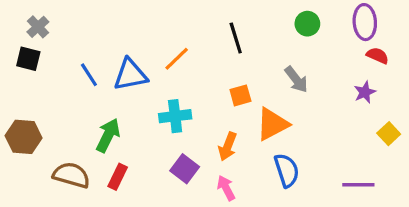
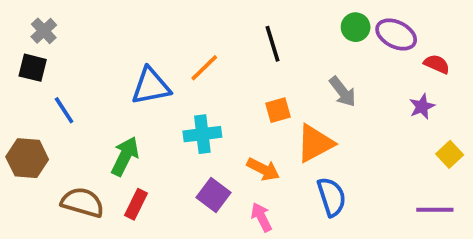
purple ellipse: (365, 22) -> (396, 35), moved, turned -60
blue line: (89, 75) -> (64, 110), moved
orange arrow: (228, 146) -> (263, 169), turned -84
purple line: (358, 185) -> (435, 210), moved

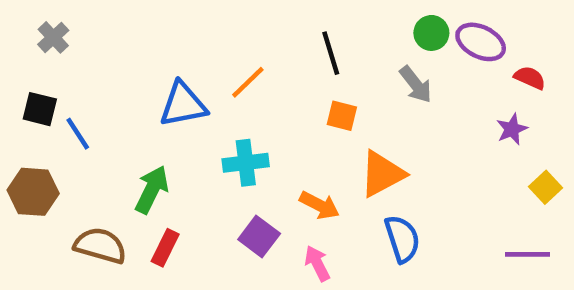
black square: (33, 68) -> (40, 109), moved
gray arrow: (343, 92) -> (416, 84), moved
orange square: (278, 110) -> (342, 116), moved, turned 30

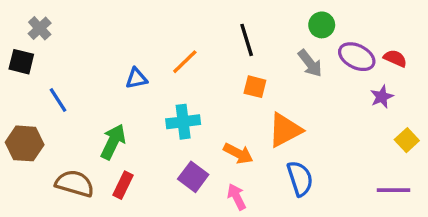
purple ellipse: (481, 42) -> (357, 57), moved
blue triangle: (183, 105) -> (136, 78), size x0.6
black square: (40, 109) -> (21, 62), moved

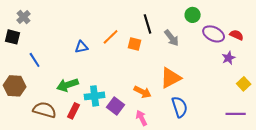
gray arrow: (310, 63) -> (172, 38), moved
orange square: (255, 87) -> (135, 44), moved
cyan cross: (183, 122) -> (95, 96), moved
green arrow: (113, 142) -> (68, 85), turned -135

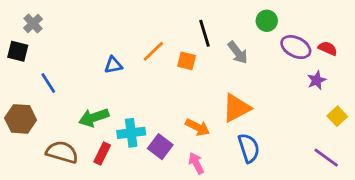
purple line: (236, 114) -> (326, 158), turned 36

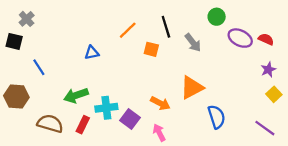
orange line: (153, 51) -> (128, 30), moved
purple star: (317, 80) -> (268, 70), moved
blue semicircle: (249, 148) -> (217, 117), moved

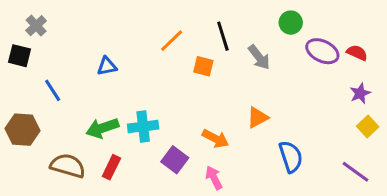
blue triangle: (92, 53) -> (107, 66), moved
orange triangle: (192, 88) -> (258, 117), size x0.7
cyan cross: (106, 108) -> (143, 127), moved

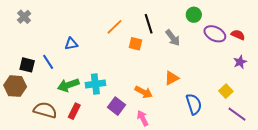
black square: (19, 56) -> (27, 65), moved
blue line: (53, 90) -> (48, 62), moved
yellow square: (368, 127) -> (226, 91), moved

